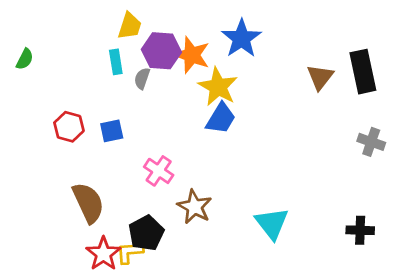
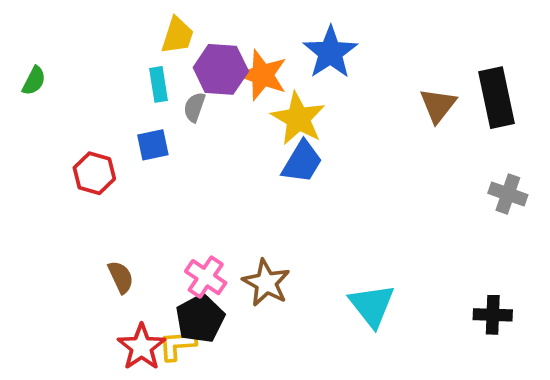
blue square: (112, 131) -> (153, 145), moved
pink cross: (159, 171) -> (206, 277), moved
brown semicircle: (88, 203) -> (121, 277), size x0.6

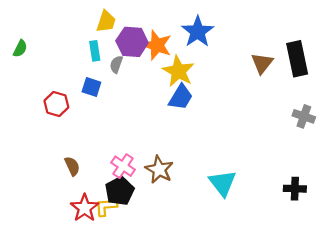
blue square: (153, 145) -> (91, 87), turned 30

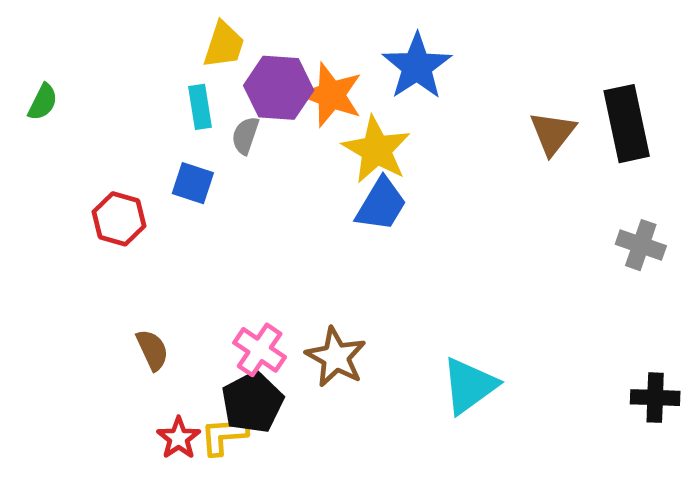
cyan triangle: (222, 183) -> (469, 386), turned 32
black cross: (295, 189) -> (655, 398), moved
red star: (85, 208) -> (179, 438), size x0.7

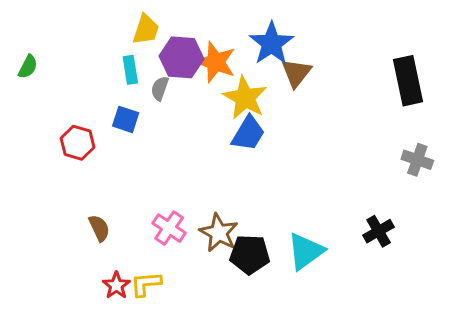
brown triangle: (553, 133) -> (296, 73), moved
black cross: (655, 398) -> (379, 231), moved, turned -32
black pentagon: (252, 402) -> (250, 254), moved, turned 30

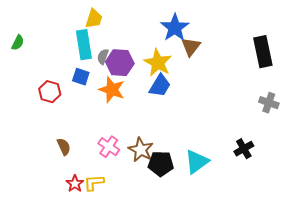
purple hexagon: (181, 57) -> (120, 63), moved
orange star: (216, 62) -> (112, 90), moved
cyan rectangle: (130, 70) -> (84, 45), size x1.6

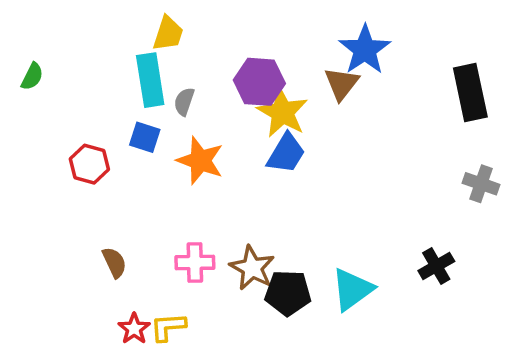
blue star: (175, 28) -> (365, 50), moved
purple hexagon: (120, 63) -> (259, 82), moved
pink cross: (109, 147) -> (195, 262), turned -35

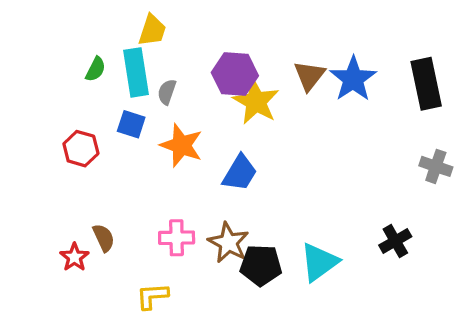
blue star: (365, 50) -> (353, 79), moved
green semicircle: (32, 76) -> (96, 69), moved
blue trapezoid: (286, 153) -> (240, 173), moved
red star: (134, 329) -> (74, 257), moved

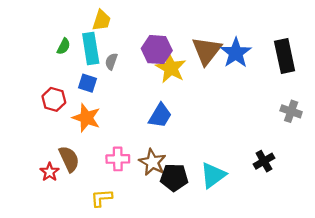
brown triangle: (309, 76) -> (207, 51), size x1.4
orange star: (181, 145) -> (86, 118), moved
brown semicircle: (104, 238) -> (69, 159), size x1.4

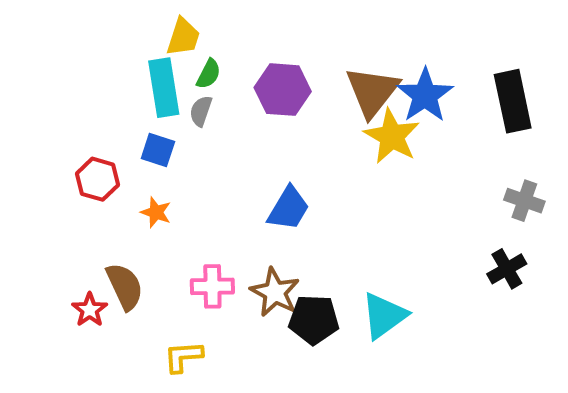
green semicircle: (64, 46) -> (209, 74), moved
yellow star: (171, 68) -> (392, 136), moved
orange star: (86, 118) -> (156, 212), size x0.6
black cross: (264, 161) -> (507, 269), moved

